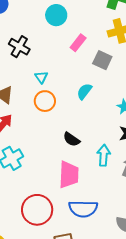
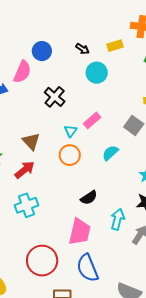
pink rectangle: (78, 43) -> (92, 120), moved
black semicircle: (71, 139) -> (89, 198), turned -78
blue semicircle: (83, 209) -> (88, 268), turned 56

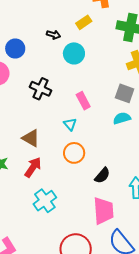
pink rectangle: (92, 120) -> (83, 101), turned -60
cyan triangle: (71, 131) -> (70, 124), moved
cyan semicircle: (110, 153) -> (122, 118), moved, turned 42
orange circle: (70, 155) -> (74, 153), moved

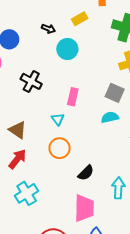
pink rectangle: (83, 101) -> (73, 97), turned 36

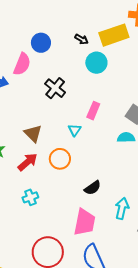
yellow rectangle: (80, 19) -> (114, 35), size x1.8
orange circle: (60, 148) -> (60, 159), moved
cyan cross: (27, 193) -> (30, 197), size x0.7

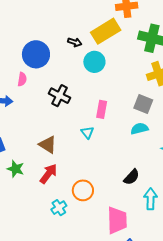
blue circle: (41, 43) -> (36, 54), size x1.4
pink semicircle: (22, 64) -> (22, 79), size x0.6
orange circle: (60, 159) -> (83, 190), moved
black semicircle: (93, 188) -> (132, 177), moved

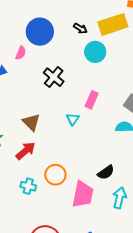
cyan cross: (59, 208) -> (28, 186), turned 35
pink trapezoid: (117, 220) -> (83, 194), moved

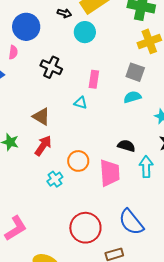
cyan triangle: (73, 119) -> (81, 103), turned -32
black semicircle: (106, 172) -> (126, 146), turned -114
cyan cross: (28, 186) -> (55, 179), turned -35

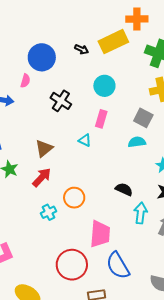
cyan circle: (85, 32) -> (104, 86), moved
brown triangle: (41, 117) -> (44, 148), turned 42
pink trapezoid: (110, 173) -> (100, 234), moved

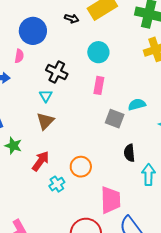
gray square: (143, 118) -> (115, 119), moved
cyan triangle: (85, 140) -> (46, 96), moved, turned 40
red arrow: (42, 177) -> (41, 161), moved
black semicircle: (124, 189) -> (129, 153), turned -114

